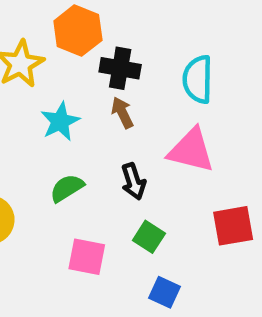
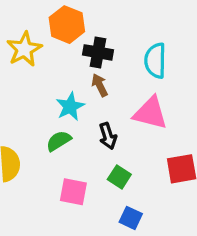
cyan star: (60, 122) -> (70, 106), moved

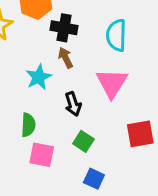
pink triangle: (150, 113) -> (112, 83), turned 48
green semicircle: (59, 141) -> (28, 125), moved, turned 125

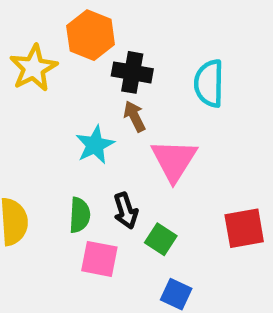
pink triangle: (112, 83) -> (174, 160), moved
black arrow: (73, 104) -> (126, 211), moved

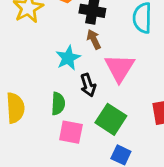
black arrow: (126, 211) -> (88, 85), moved
green square: (161, 239) -> (111, 119), size x1.5

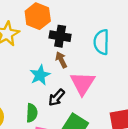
black arrow: (88, 85) -> (57, 98), turned 60

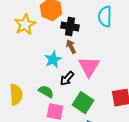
cyan semicircle: (101, 42) -> (105, 17), moved
green semicircle: (32, 113) -> (46, 92), turned -63

